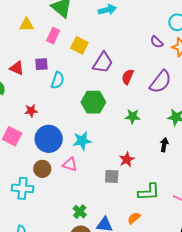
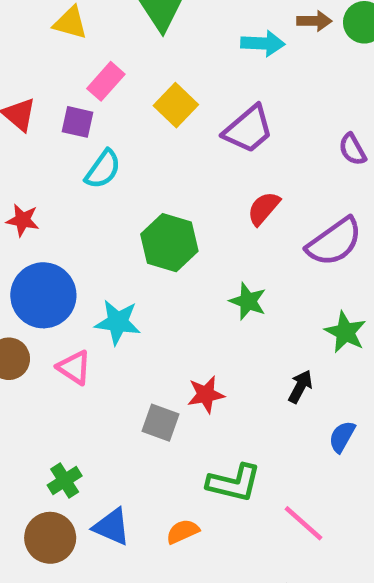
pink rectangle: (53, 36) -> (106, 81), moved
purple trapezoid: (103, 63) -> (248, 129), moved

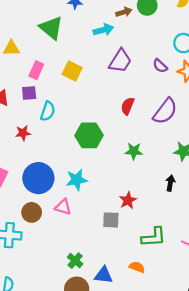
purple trapezoid: (248, 129) -> (120, 61), moved
red star: (23, 220) -> (23, 133), moved
orange semicircle: (183, 532) -> (137, 267), turned 63

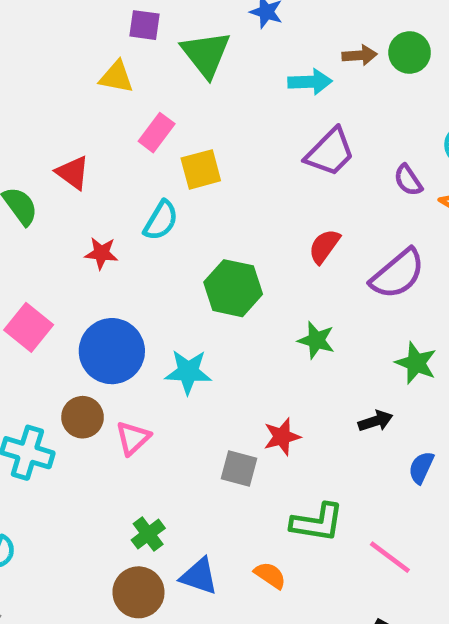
yellow square: (72, 71) -> (201, 169), moved, turned 36
purple square: (29, 93) -> (145, 25), moved
black arrow: (170, 183) -> (376, 421), turned 49
pink triangle: (63, 207) -> (133, 438), moved, turned 48

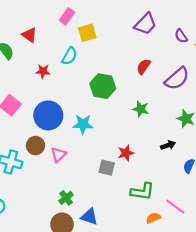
orange semicircle: (270, 575) -> (153, 218), moved, turned -56

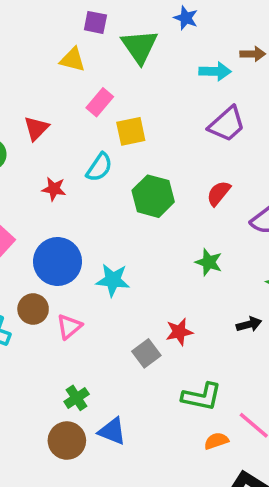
red triangle: (29, 35) -> (36, 128), turned 35
green hexagon: (103, 86) -> (153, 196), moved
gray square: (107, 168) -> (146, 353), turned 35

